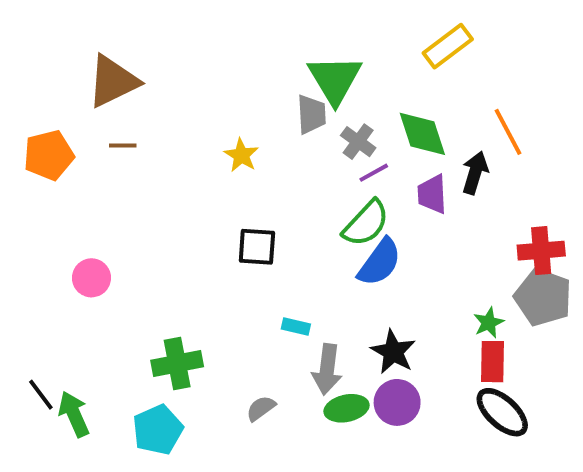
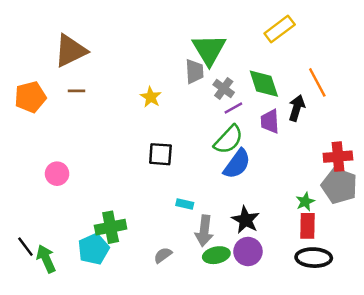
black ellipse: (502, 412) -> (314, 258), turned -40
cyan pentagon: (158, 430) -> (94, 249), moved

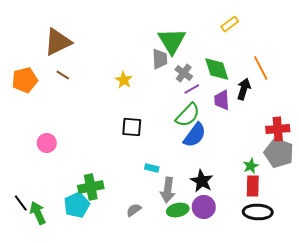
yellow rectangle: (280, 29) -> (230, 24), size x0.7
brown line: (76, 91) -> (63, 75), turned 32

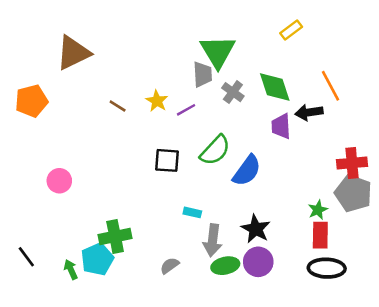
brown line: (63, 75) -> (118, 106), moved
purple line: (192, 89) -> (186, 110), moved
black arrow: (244, 89) -> (309, 112), turned -115
green semicircle: (188, 115) -> (215, 150), moved
green arrow: (38, 213) -> (71, 269), moved, size x0.7

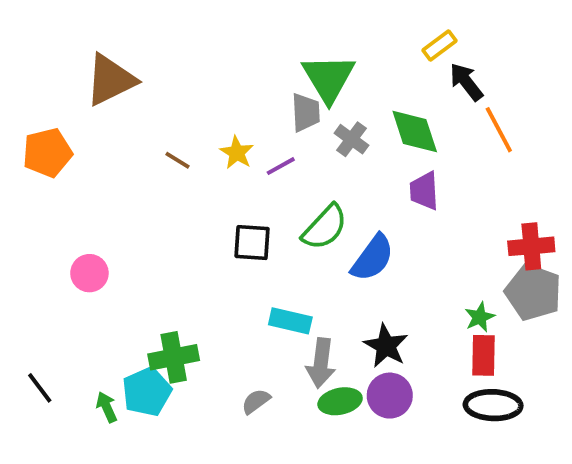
black arrow: (309, 112) -> (466, 82), moved, turned 60
cyan rectangle: (192, 212) -> (290, 321), size x1.5

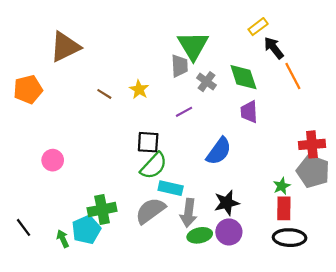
purple line: (281, 166) -> (184, 112), moved
green semicircle: (325, 227) -> (154, 166), moved
black star: (386, 346) -> (227, 203), turned 30
gray semicircle: (256, 401) -> (150, 211), moved, size x1.8

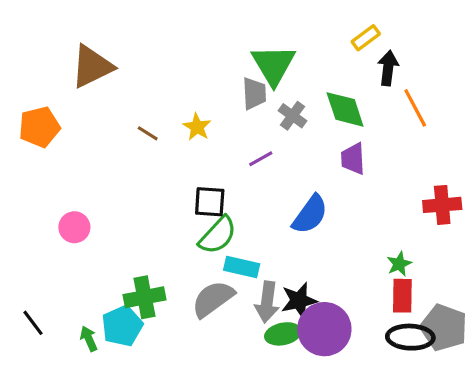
black arrow: (274, 48) -> (388, 68), turned 45
gray pentagon: (313, 171) -> (444, 328), moved
black star: (227, 203) -> (299, 300), moved
purple circle: (229, 232) -> (324, 329), size x1.4

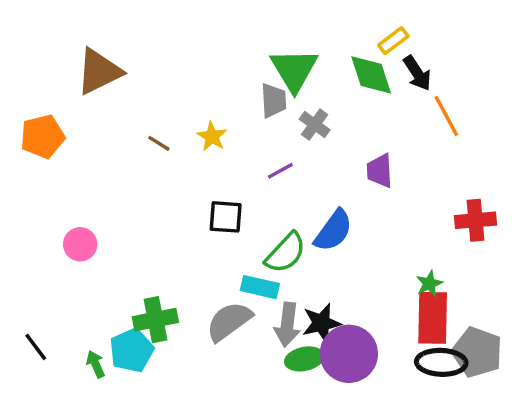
black arrow: (388, 68) -> (417, 73), turned 140
green diamond: (345, 109) -> (371, 75), moved
green semicircle: (218, 235) -> (286, 253), moved
red rectangle: (402, 296) -> (433, 318), size x1.4

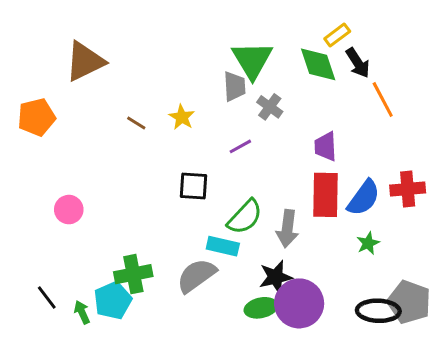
blue semicircle: (333, 231) -> (364, 198), moved
red rectangle: (433, 318) -> (325, 195), moved
gray arrow: (287, 325) -> (287, 229), moved
black line: (36, 347) -> (47, 298), moved

